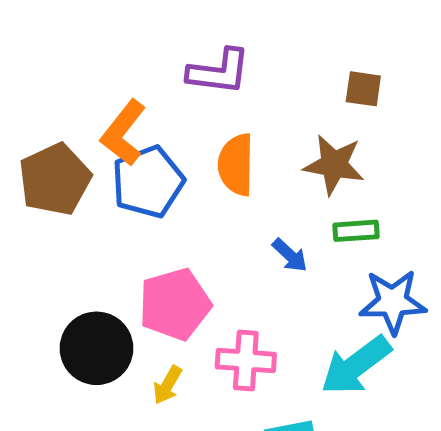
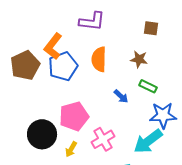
brown star: (334, 165) -> (139, 59), size x0.7
green rectangle: (356, 231) -> (148, 86), turned 30
pink cross: (246, 361) -> (103, 139), turned -35

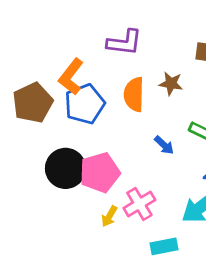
brown star: (139, 59) -> (171, 84), moved
black circle: (42, 134) -> (66, 168), moved
yellow arrow: (71, 149) -> (109, 216), moved

